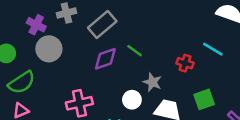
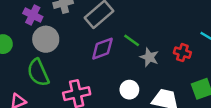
green semicircle: (21, 82) -> (38, 73), moved, turned 100
gray star: (152, 82) -> (149, 57), moved

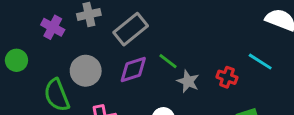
gray circle: (46, 39) -> (86, 71), moved

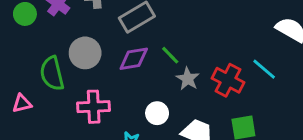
green circle: (16, 60) -> (25, 14), moved
red cross: (227, 77) -> (228, 80), size x1.5

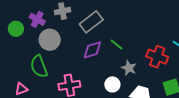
gray circle: (85, 53) -> (50, 40), moved
gray star: (188, 79) -> (129, 68), moved

